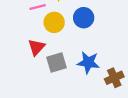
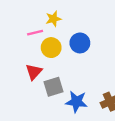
blue star: (88, 62) -> (76, 102), moved

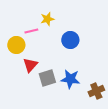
yellow circle: (51, 48) -> (16, 45), moved
blue star: (76, 102) -> (70, 79), moved

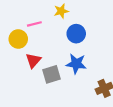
yellow star: (47, 19) -> (61, 11), moved
blue star: (70, 79) -> (76, 64), moved

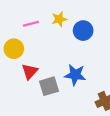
pink line: (34, 24) -> (31, 24), moved
blue circle: (76, 34) -> (83, 31), moved

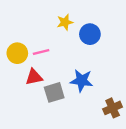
pink line: (31, 24) -> (41, 52), moved
red triangle: (30, 71) -> (34, 77), turned 36

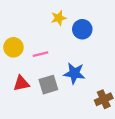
pink line: (41, 52) -> (41, 54), moved
red triangle: (34, 77) -> (21, 83), moved

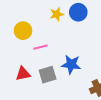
blue circle: (82, 29) -> (78, 12), moved
yellow circle: (13, 47) -> (23, 31), moved

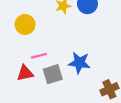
pink line: (40, 47) -> (39, 56), moved

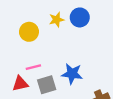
yellow circle: (25, 24) -> (29, 32), moved

